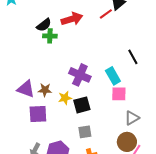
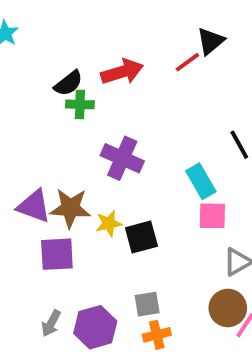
purple cross: (80, 75) -> (122, 158), moved
brown star: (45, 90) -> (70, 208), size x1.5
gray square: (85, 132) -> (147, 304), moved

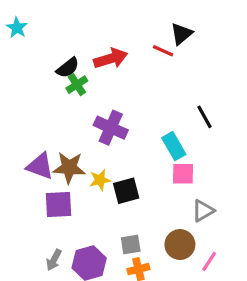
red line: (187, 62) -> (163, 51), turned 60
green cross: (80, 104) -> (77, 85), turned -35
brown circle: (228, 308) -> (180, 245), moved

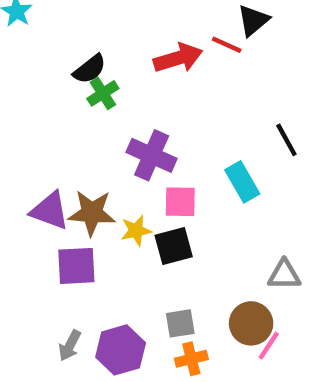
red arrow: (111, 58) -> (178, 58), moved
pink square: (183, 174) -> (180, 202), moved
gray triangle: (203, 211) -> (284, 275), turned 30
pink line: (209, 261) -> (269, 346), moved

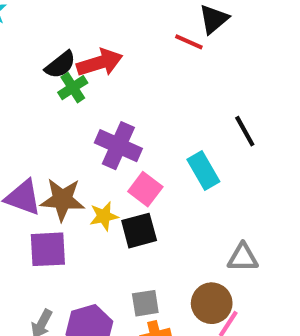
red arrow: (178, 58) -> (100, 63), moved
pink square: (180, 202) -> (145, 189), turned 36

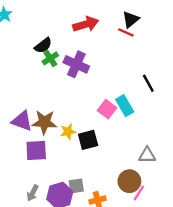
red line: (189, 42) -> (126, 32), moved
red arrow: (100, 63) -> (86, 24), moved
purple cross: (118, 146) -> (76, 64), moved
pink square: (145, 189) -> (107, 109), moved
gray square: (145, 303) -> (76, 186), moved

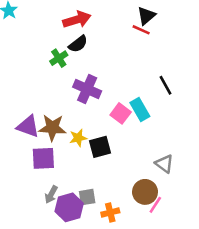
red arrow: (86, 24) -> (77, 20), moved
black semicircle: (43, 45) -> (78, 44), moved
purple cross: (76, 64) -> (87, 89), moved
gray triangle: (147, 155) -> (164, 164), turned 36
gray arrow: (33, 193) -> (51, 194), moved

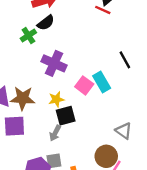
yellow star: (78, 138) -> (56, 99), moved
gray arrow: (51, 194) -> (55, 133), moved

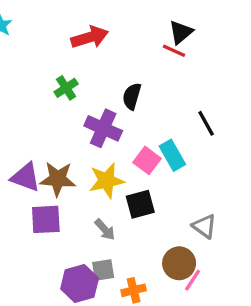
black semicircle: (46, 23) -> (132, 96), moved, turned 144
yellow star: (56, 99) -> (107, 181), size x1.5
black square: (66, 116) -> (140, 204), moved
gray arrow: (55, 133) -> (105, 230), turned -70

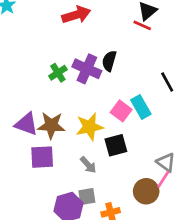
green cross: (66, 88) -> (58, 73), moved
purple cross: (103, 128) -> (87, 69), moved
pink line: (193, 280) -> (163, 179), moved

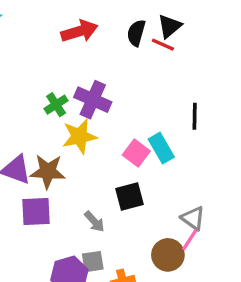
black semicircle: (109, 61) -> (136, 33), moved
black line: (167, 82) -> (195, 116), turned 30
yellow star: (90, 127) -> (79, 136), moved

